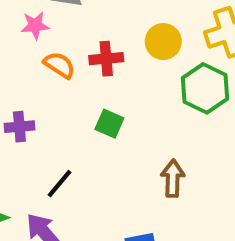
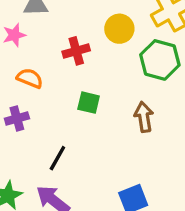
orange semicircle: (59, 65) -> (30, 78), moved
brown arrow: (173, 178) -> (144, 117), moved

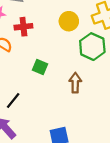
red cross: (76, 51) -> (23, 27), moved

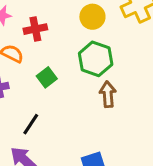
green hexagon: (92, 47) -> (96, 59), moved
green square: (40, 67) -> (47, 77), moved, turned 35

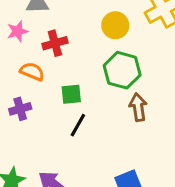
green square: (47, 77) -> (71, 94), turned 36
black line: (31, 124) -> (78, 125), moved

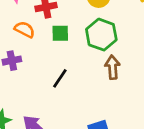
green square: (71, 94) -> (60, 33), moved

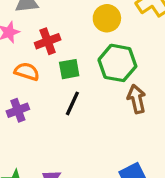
black line: (60, 78) -> (72, 103), moved

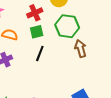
red cross: (48, 41) -> (35, 13), moved

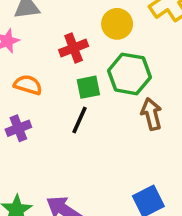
green square: (37, 32) -> (88, 87), moved

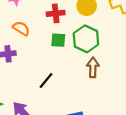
black line: (79, 120) -> (46, 81), moved

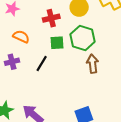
black line: (46, 81) -> (42, 64), moved

